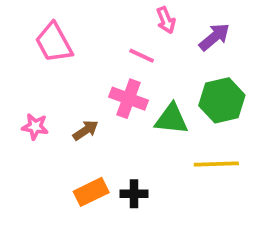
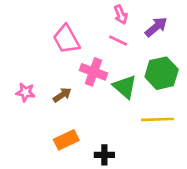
pink trapezoid: (54, 43) -> (66, 39), moved
pink line: (142, 56) -> (118, 41), moved
green triangle: (171, 119) -> (125, 87), turned 35
black cross: (134, 194) -> (104, 155), moved

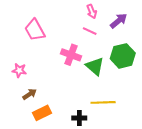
pink trapezoid: (66, 39) -> (35, 30), moved
brown arrow: (62, 95) -> (30, 94), moved
yellow line: (157, 119) -> (103, 102), moved
orange rectangle: (66, 140) -> (42, 113), moved

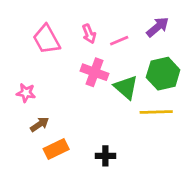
pink arrow: (92, 11) -> (89, 34), moved
pink line: (90, 31) -> (119, 41), turned -48
yellow line: (103, 102) -> (156, 112), moved

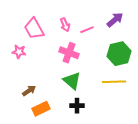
green triangle: (126, 87) -> (72, 81), moved
pink star: (26, 93) -> (19, 52), moved
black cross: (105, 156) -> (77, 106), moved

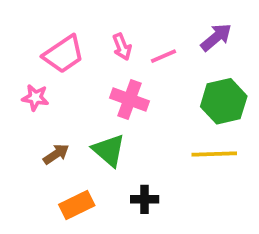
pink trapezoid: (34, 29) -> (64, 54), turned -95
green triangle: (72, 81) -> (109, 150), moved
brown arrow: (29, 91) -> (56, 154), moved

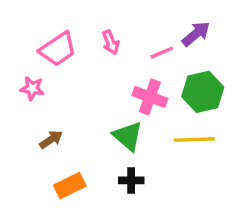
pink line: (163, 56) -> (162, 53), moved
pink cross: (130, 99) -> (150, 97), moved
green triangle: (109, 150) -> (128, 136), moved

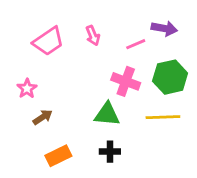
purple arrow: (196, 34) -> (164, 28), turned 50
pink star: (32, 88) -> (27, 89), moved, turned 30
green triangle: (128, 136) -> (107, 114), turned -36

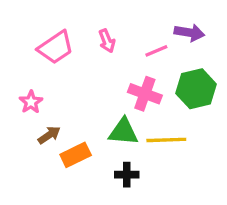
yellow line: (163, 117) -> (166, 140), moved
orange rectangle: (58, 156) -> (76, 155), moved

